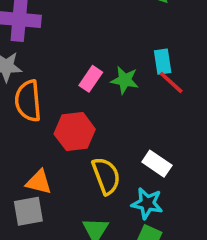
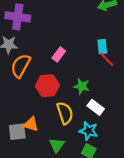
green star: (125, 80) -> (82, 86), moved
orange semicircle: (28, 101) -> (21, 66), turned 30
orange triangle: (39, 182) -> (31, 124), moved

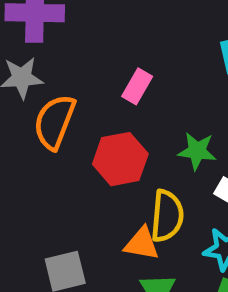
yellow semicircle: (65, 113) -> (167, 216), turned 30
orange triangle: (31, 124) -> (142, 244), moved

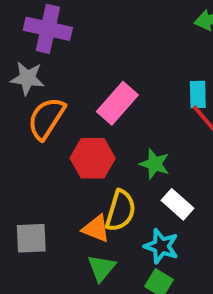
pink rectangle: (137, 86) -> (117, 103), size x1.5

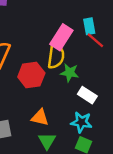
pink rectangle: (117, 103) -> (61, 37), moved
yellow semicircle: (121, 211) -> (56, 56), moved

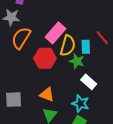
cyan rectangle: (89, 26) -> (86, 47), moved
pink rectangle: (61, 37) -> (55, 33), moved

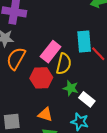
cyan rectangle: (86, 47) -> (84, 42), moved, size x1.5
green star: (77, 61) -> (71, 88), moved

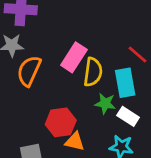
cyan rectangle: (84, 42) -> (125, 83), moved
red hexagon: (41, 78) -> (61, 122), moved

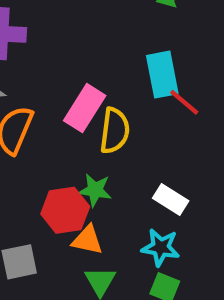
cyan rectangle: (125, 83) -> (162, 75), moved
green star: (105, 103) -> (95, 190), moved

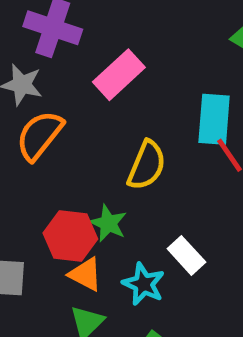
pink rectangle: (85, 108) -> (119, 75), moved
cyan star: (161, 247) -> (143, 284), moved

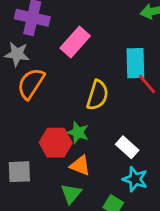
orange triangle: (85, 274) -> (80, 166), moved
cyan star: (143, 284) -> (135, 179), moved

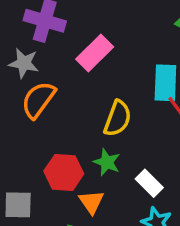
green star: (78, 133) -> (107, 162), moved
orange triangle: (80, 166) -> (91, 202), turned 30

